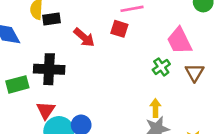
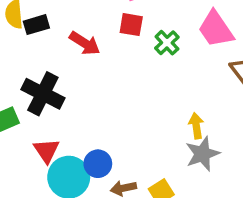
green cross: (161, 67) -> (167, 43), moved
black cross: (49, 69) -> (43, 94), turned 32

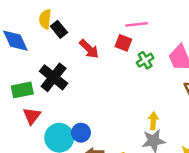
black rectangle: (36, 25) -> (59, 29), turned 56
red triangle: (47, 151) -> (32, 116), moved

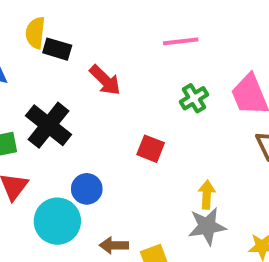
black rectangle: (59, 29) -> (57, 49), turned -35
red square: (123, 43) -> (151, 149), moved
blue circle: (81, 133) -> (87, 189), moved

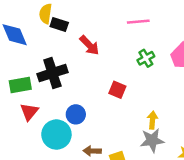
black cross: (49, 125) -> (52, 73), turned 32

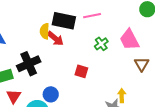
yellow semicircle: (46, 14) -> (45, 31), moved
black rectangle: (59, 24) -> (64, 21), moved, size x1.6
yellow arrow: (152, 120) -> (122, 96), moved

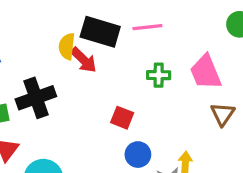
green cross: (101, 44) -> (159, 75), turned 32
blue circle: (51, 94) -> (138, 155), moved

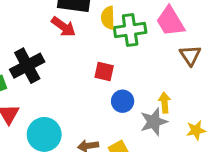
yellow semicircle: (67, 46) -> (108, 18), moved
green cross: (159, 75) -> (130, 30), size x1.5

